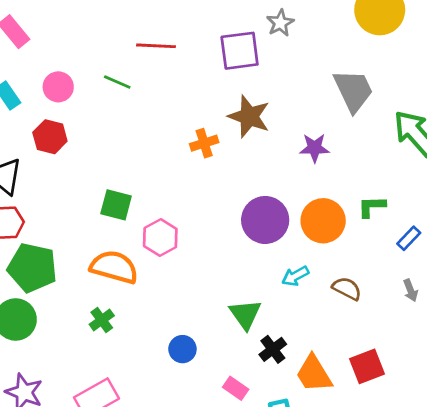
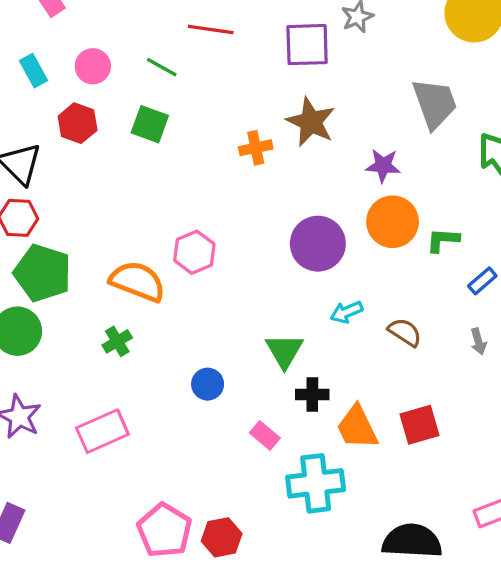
green square: (116, 205) -> (150, 124), moved
orange circle: (323, 221) -> (393, 222), moved
black cross: (273, 349) -> (312, 395), turned 32

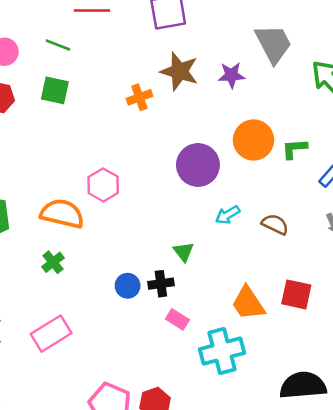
purple star: (383, 166) -> (231, 75), moved
green triangle: (284, 351) -> (184, 252), size x0.7
black cross: (312, 395) -> (161, 284), moved
red square: (420, 425) -> (296, 294), turned 36

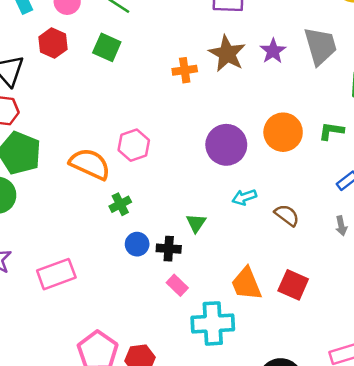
purple star: (231, 75) -> (273, 51), moved, turned 30
green L-shape: (294, 149) -> (331, 131), moved
green cross: (53, 262) -> (120, 204), moved

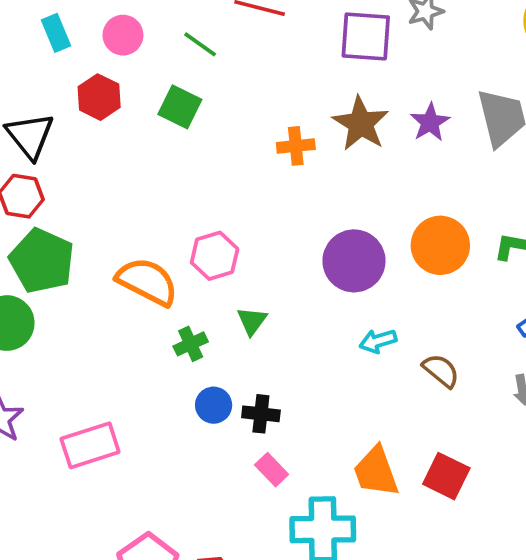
green triangle: (196, 223) -> (252, 321), moved

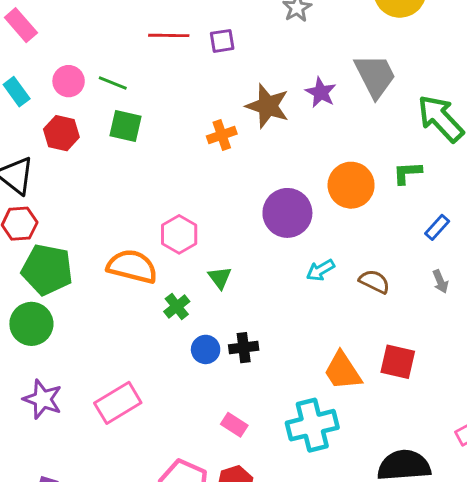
purple square: (366, 36) -> (222, 41), moved, size x0.6
green line: (200, 44) -> (113, 83), moved
pink rectangle: (272, 470) -> (234, 425), moved

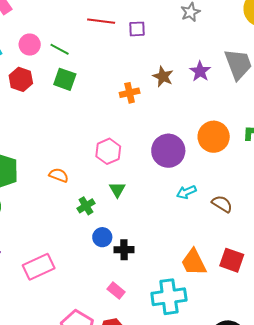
brown star: (268, 106) -> (163, 77), size x0.7
pink hexagon: (179, 234) -> (108, 151), moved
orange semicircle: (132, 266) -> (59, 175), size x0.6
black cross: (244, 348) -> (124, 250), moved

